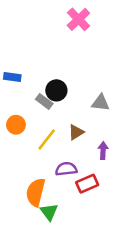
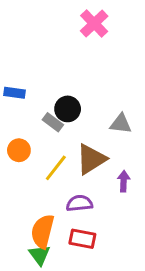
brown triangle: (76, 132) -> (91, 159), size x1.6
red rectangle: (87, 184) -> (82, 239), moved, turned 35
green triangle: (49, 212) -> (40, 255), moved

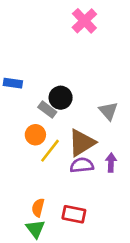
gray triangle: (121, 124) -> (108, 111), turned 42
orange circle: (19, 150) -> (35, 135), moved
purple semicircle: (79, 203) -> (82, 165), moved
orange semicircle: (43, 231) -> (38, 208), size x0.6

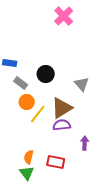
gray rectangle: (47, 110) -> (21, 83), moved
purple arrow: (111, 163) -> (85, 143), moved

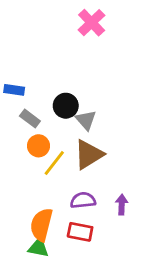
gray triangle: (82, 84) -> (86, 120), moved
purple semicircle: (62, 125) -> (83, 200), moved
orange semicircle: (29, 157) -> (41, 225), size x1.6
green triangle: (27, 173) -> (38, 248), turned -42

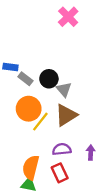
gray rectangle: (30, 119) -> (25, 79), moved
orange circle: (38, 146) -> (29, 109), size x1.5
red rectangle: (80, 232) -> (60, 173), turned 54

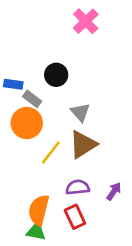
black circle: (49, 79) -> (56, 75), moved
orange circle: (29, 109) -> (27, 123), moved
purple arrow: (91, 153) -> (114, 191), turned 32

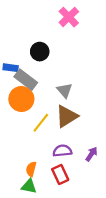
black circle: (56, 75) -> (40, 52), moved
gray rectangle: (32, 99) -> (26, 80), size x1.5
orange semicircle: (39, 210) -> (31, 169), size x0.6

